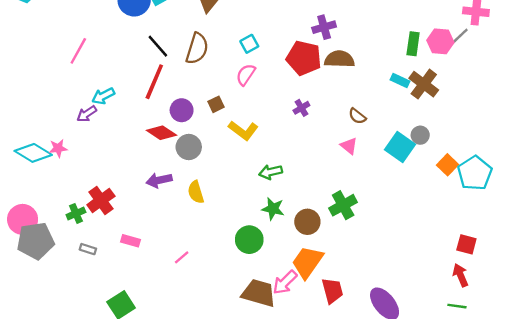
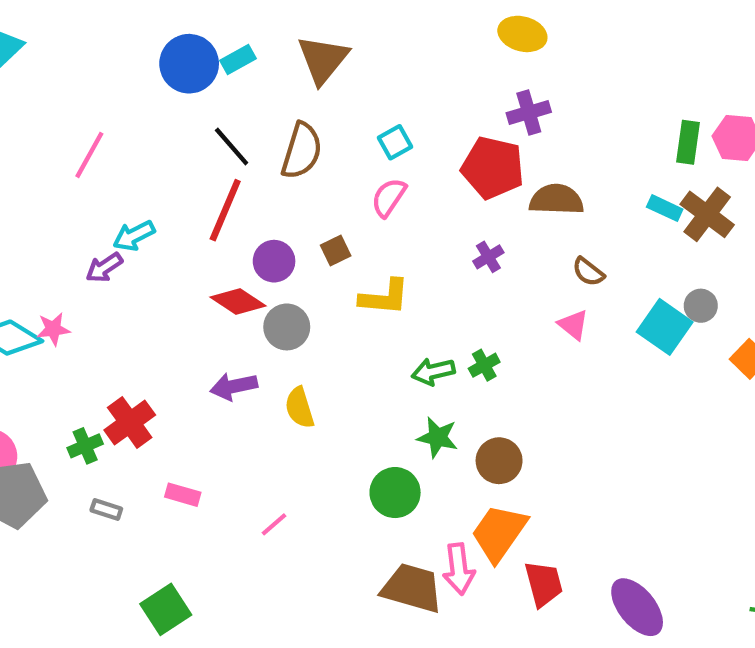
brown semicircle: (339, 59) -> (556, 200), moved
yellow L-shape: (243, 130) -> (384, 297), turned -32
green cross: (343, 205) -> (484, 365), moved, size x0.6
pink arrow: (285, 282) -> (459, 569), turned -52

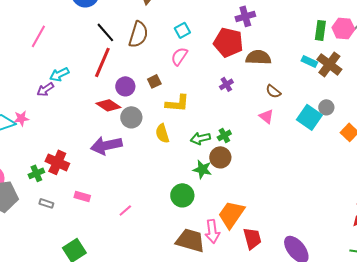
purple arrow: (234, 386) -> (106, 145), size x1.4
yellow semicircle: (300, 408) -> (162, 133), moved
red cross: (130, 422) -> (57, 162), turned -30
brown circle: (499, 461) -> (220, 157), moved

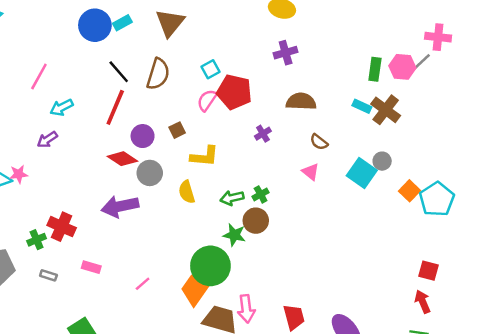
red pentagon: (228, 42) -> (234, 92), moved
cyan arrow: (59, 74) -> (62, 107), moved
green circle: (182, 195) -> (210, 266), size x1.4
orange trapezoid: (231, 214) -> (196, 289), moved

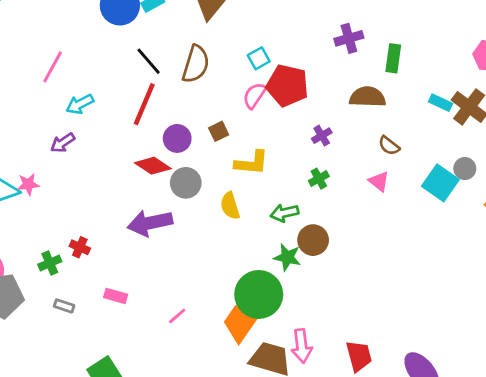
green rectangle: (375, 69) -> (393, 58), moved
green cross: (261, 194) -> (319, 179), moved
red cross: (62, 227) -> (80, 247), size x0.6

